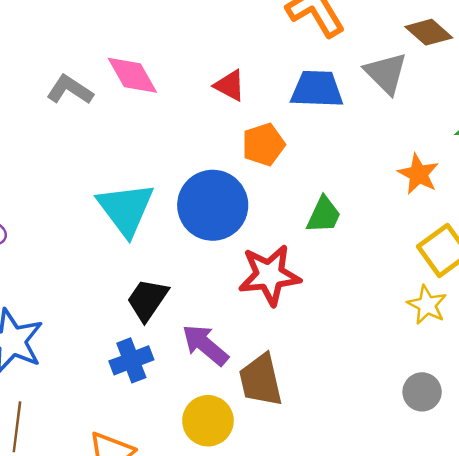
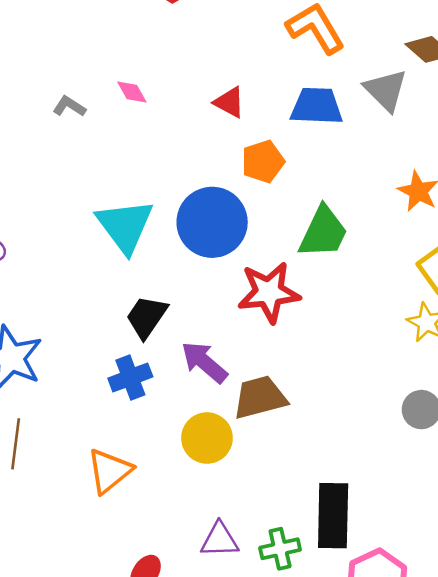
pink diamond: (132, 75) -> (132, 92), size x0.6
gray L-shape: (70, 90) -> (69, 106), size x0.7
green trapezoid: (324, 215) -> (323, 232), size x1.4
brown trapezoid: (261, 380) -> (260, 397), turned 88

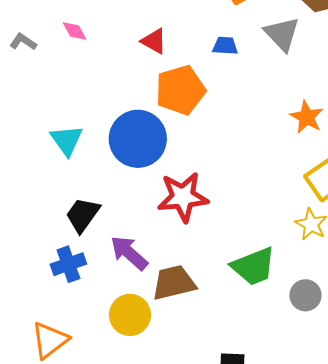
blue trapezoid: (317, 106) -> (225, 46), size x0.6
orange pentagon: (263, 162) -> (180, 90), size x1.4
cyan triangle: (125, 226) -> (67, 140), size x0.7
green trapezoid: (323, 232) -> (254, 266), moved, turned 42

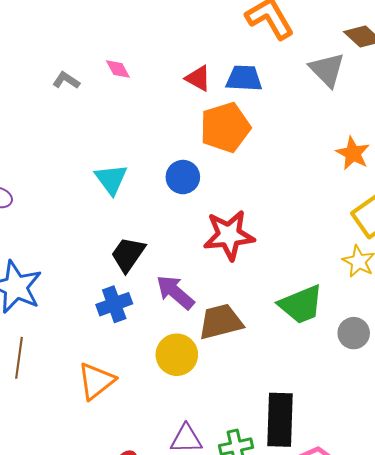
blue trapezoid: (225, 46) -> (244, 78), moved, size x1.4
blue circle: (138, 139) -> (183, 177), size x0.6

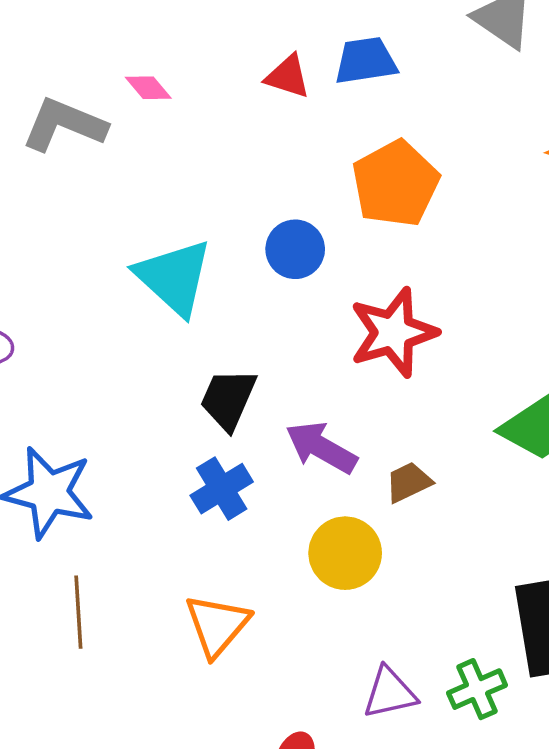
gray L-shape: (66, 80) -> (64, 125), size x1.8
orange pentagon: (225, 127) -> (395, 184), moved
cyan triangle: (111, 179) -> (174, 277), size x1.4
brown trapezoid: (221, 322) -> (409, 482), size x0.6

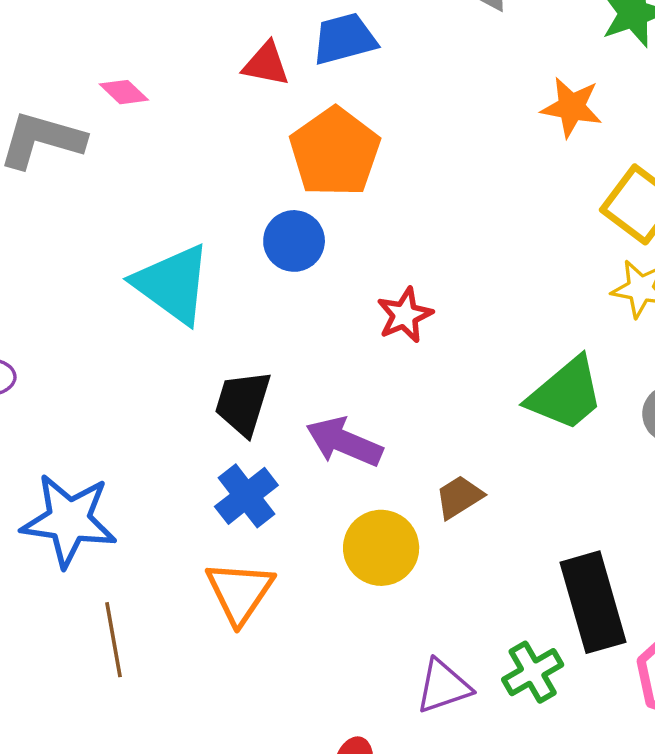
orange pentagon: (395, 184) -> (335, 152), moved
red star: (393, 332) -> (405, 315), size x0.6
brown trapezoid: (409, 482) -> (459, 497), moved
orange triangle: (217, 625) -> (240, 592), moved

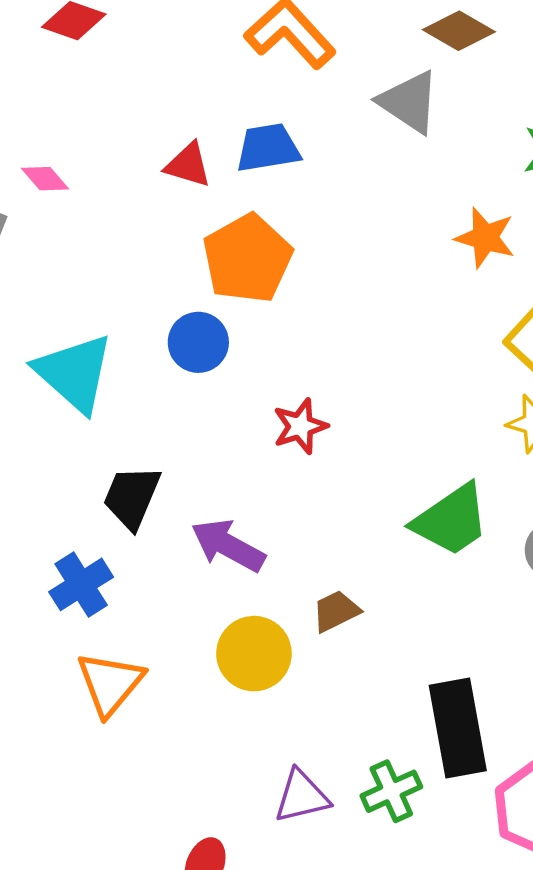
blue cross: (246, 496) -> (81, 584), moved

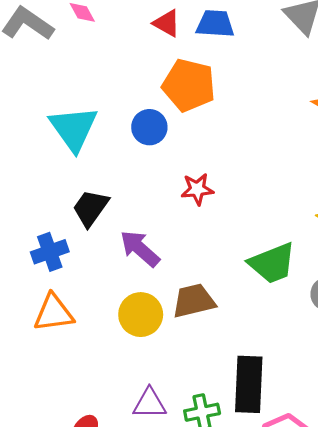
orange pentagon: (247, 259) -> (189, 85), turned 30
brown trapezoid: (336, 611) -> (194, 301), size x1.5
orange triangle: (110, 683) -> (54, 313), turned 30

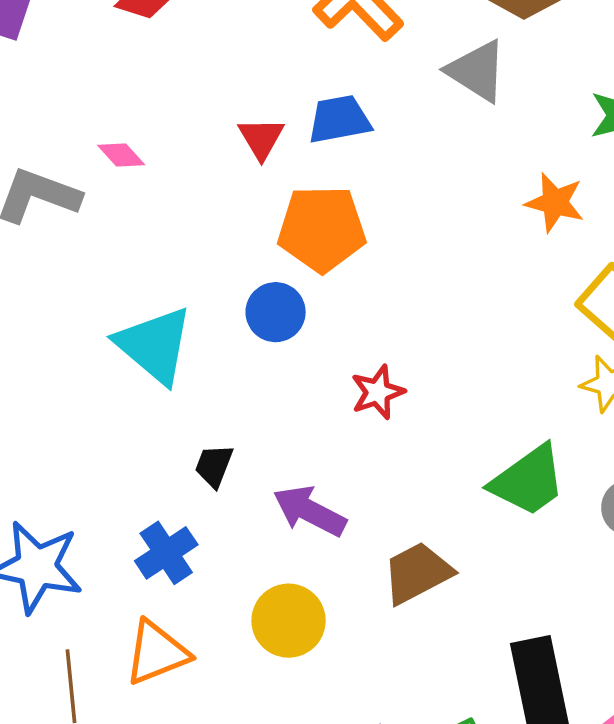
red triangle: (167, 23) -> (261, 138), turned 44
black trapezoid: (91, 208) -> (214, 466), size x0.7
orange triangle: (54, 313) -> (157, 653), moved
yellow circle: (141, 315) -> (289, 621), moved

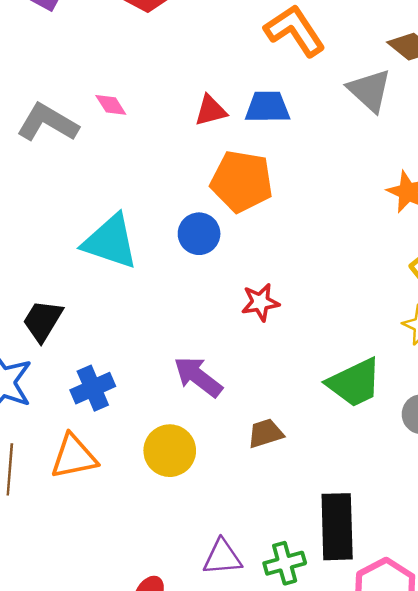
red triangle: (261, 138) -> (211, 111), turned 36
cyan triangle: (154, 345) -> (110, 242), turned -32
black trapezoid: (214, 466) -> (43, 321), moved, size x1.4
brown trapezoid: (417, 573) -> (266, 433), size x0.7

